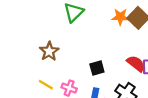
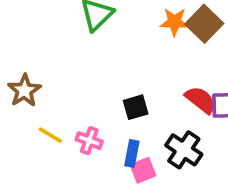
brown star: (49, 51) -> (24, 91), moved

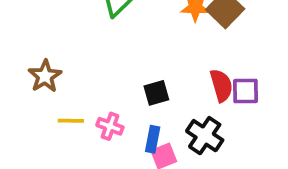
red semicircle: (200, 100) -> (221, 85), turned 36
yellow line: (50, 135) -> (71, 121), turned -30

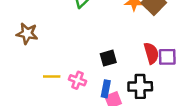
brown star: (45, 76) -> (27, 34), moved, turned -30
black cross: (205, 136) -> (140, 86), turned -35

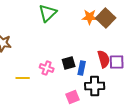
pink cross: (77, 80) -> (47, 68), moved
blue rectangle: (106, 89) -> (82, 68), moved

